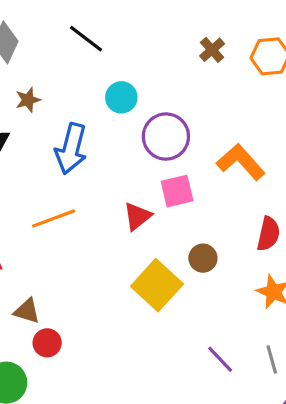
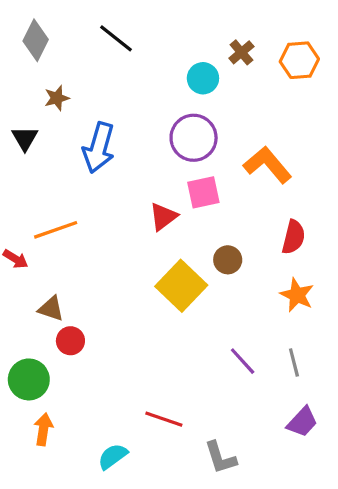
cyan circle: (121, 97) -> (203, 78), moved
orange line: (54, 218) -> (56, 230), moved

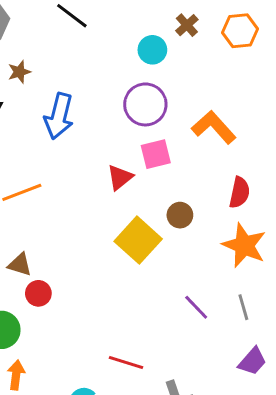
orange star: (297, 295) -> (244, 245), size x1.4

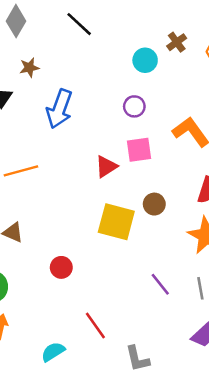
purple circle: (145, 104) -> (134, 106), size x0.6
yellow square: (138, 240) -> (116, 222), turned -33
red circle: (38, 293) -> (61, 267), moved
red line: (126, 363) -> (95, 325), turned 32

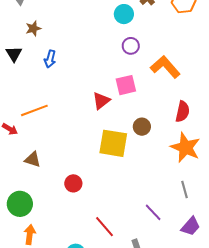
purple circle: (134, 106) -> (131, 46), moved
blue arrow: (59, 109) -> (50, 59), moved, size x0.6
purple line: (160, 284) -> (153, 212), moved

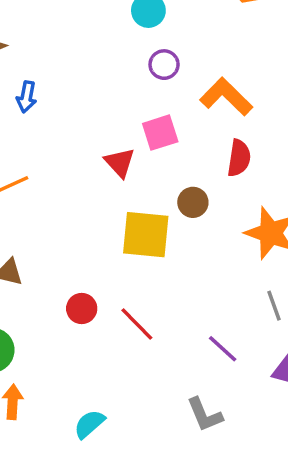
red triangle: (101, 101) -> (120, 163), turned -30
red semicircle: (182, 112) -> (239, 158), moved
red line: (104, 227) -> (137, 324), moved

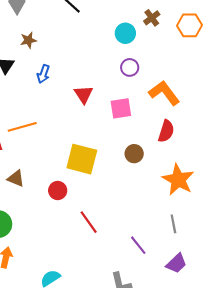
red triangle: (120, 163) -> (84, 94), moved
yellow square: (146, 235) -> (82, 159), moved
red circle: (82, 308) -> (58, 191), moved

